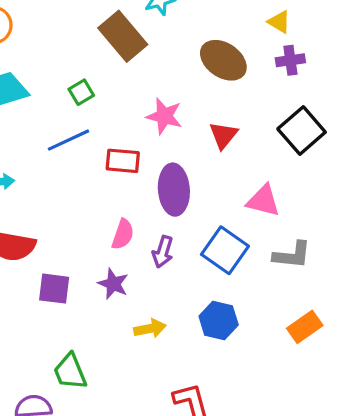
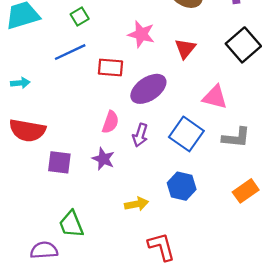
purple ellipse: (174, 190) -> (148, 89), turned 60
yellow arrow: (150, 328) -> (137, 204), moved

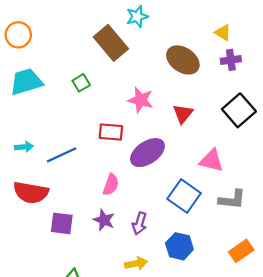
blue line: (70, 52) -> (62, 155), moved
purple arrow: (140, 135) -> (139, 223), moved

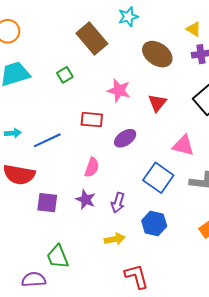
cyan star: (137, 17) -> (128, 17), moved
purple ellipse: (147, 153) -> (125, 138), size x0.7

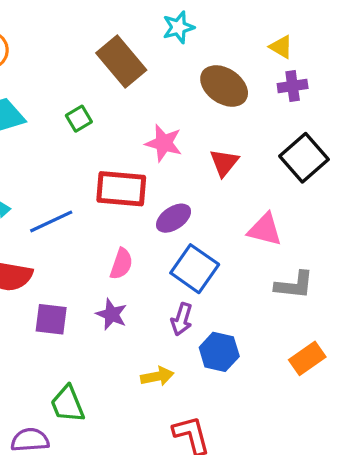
red rectangle: (92, 120) -> (121, 189), size x1.4
blue square: (158, 178) -> (195, 269), moved
purple arrow: (118, 203) -> (182, 319), moved

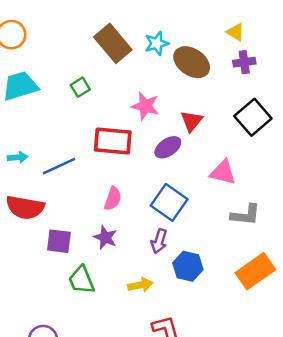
cyan star: (178, 27) -> (157, 43), moved
purple ellipse: (174, 218) -> (168, 147), moved
orange rectangle: (307, 358) -> (255, 271), size x1.4
green trapezoid: (67, 404) -> (81, 280), moved

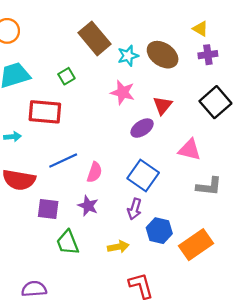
cyan star: (157, 43) -> (128, 56), moved
red rectangle: (113, 141) -> (45, 112), moved
blue line: (59, 166) -> (63, 160), moved
orange rectangle: (255, 271) -> (196, 245), moved

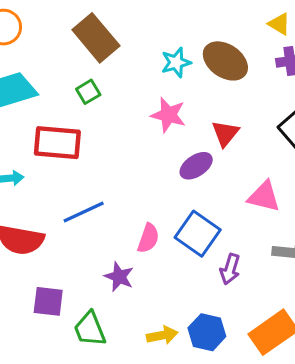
brown rectangle: (95, 38) -> (96, 38), moved
pink semicircle: (95, 172) -> (148, 238), moved
purple square: (48, 209) -> (48, 301), moved
purple arrow: (134, 209) -> (230, 269), moved
blue hexagon: (159, 231) -> (207, 332), moved

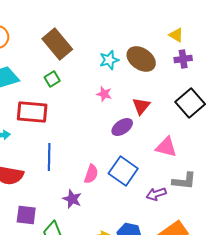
pink star: (168, 115) -> (104, 94), size x0.7
blue line: (84, 212) -> (49, 157), turned -64
purple arrow: (230, 269) -> (156, 194), moved, turned 54

